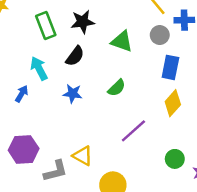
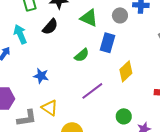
blue rectangle: (170, 67) -> (107, 43), moved
blue star: (73, 94) -> (41, 76), moved

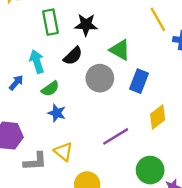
gray circle: (120, 15) -> (100, 78), moved, size x1.5
green semicircle: (82, 55) -> (50, 89), moved
green circle: (124, 116) -> (150, 170), size x1.5

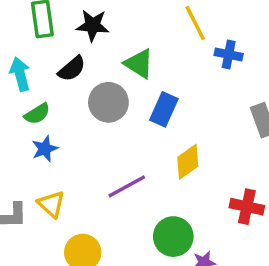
blue star: (57, 113) -> (45, 149), turned 30

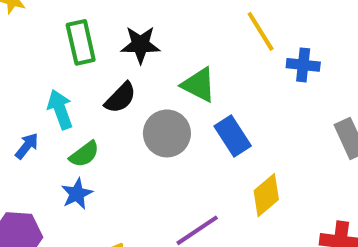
blue rectangle: (164, 109) -> (233, 136), turned -52
blue star: (45, 149) -> (77, 194), moved

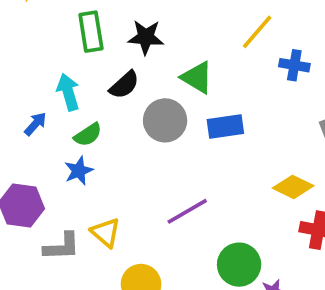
yellow line: (261, 31) -> (257, 32), turned 69
blue rectangle: (233, 136) -> (225, 127), turned -69
yellow diamond: (266, 195) -> (293, 187), moved, turned 63

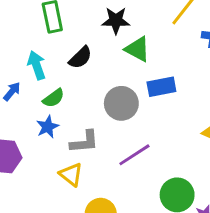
black star: (146, 37) -> (116, 20), moved
gray circle: (165, 120) -> (121, 103), moved
gray L-shape: (62, 247) -> (84, 142), moved

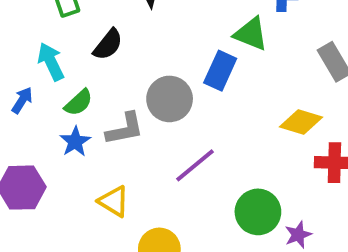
green triangle: (137, 49) -> (251, 34), moved
blue rectangle: (161, 87) -> (220, 71), turned -48
gray L-shape: (84, 142) -> (125, 129), moved

